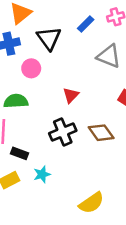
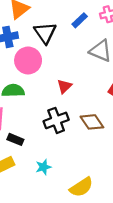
pink circle: (31, 68) -> (28, 60), size x1.5
cyan star: (42, 174) -> (43, 167), moved

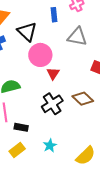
blue rectangle: (80, 20) -> (54, 15), turned -40
pink circle: (28, 60) -> (40, 55), moved

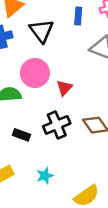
pink circle: (40, 55) -> (35, 73), moved
black rectangle: (21, 127) -> (21, 135), moved

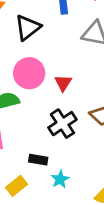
black triangle: (41, 31) -> (28, 28), turned 40
black rectangle: (21, 135) -> (38, 160), moved

